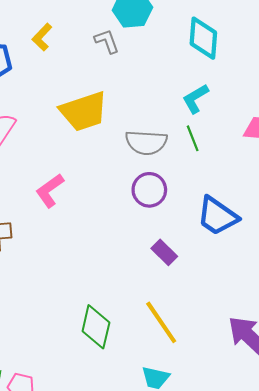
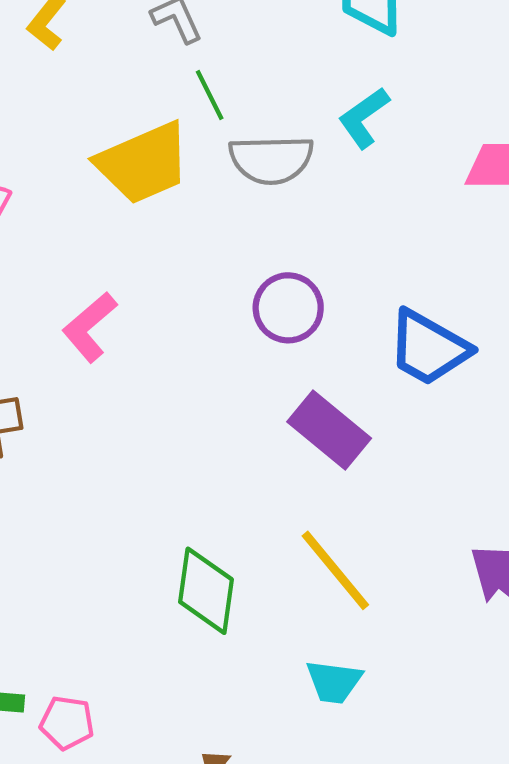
green line: (193, 138) -> (210, 95), moved
gray semicircle: (146, 142) -> (271, 160), moved
purple rectangle: (164, 252) -> (329, 430), size x1.5

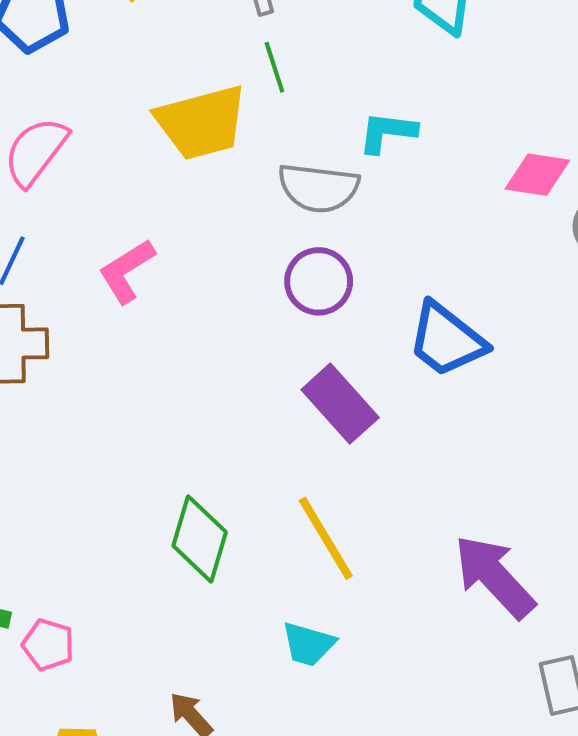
cyan L-shape: (364, 118) -> (387, 132), moved, turned 34
gray semicircle: (271, 160) -> (318, 188), moved

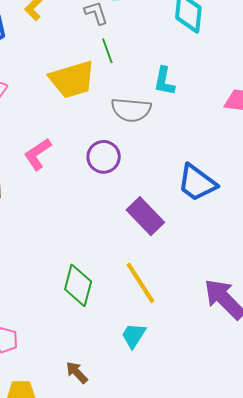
cyan L-shape: (387, 132) -> (164, 81), turned -84
purple circle: (319, 281) -> (104, 157), moved
cyan trapezoid: (308, 644) -> (134, 336), turned 108

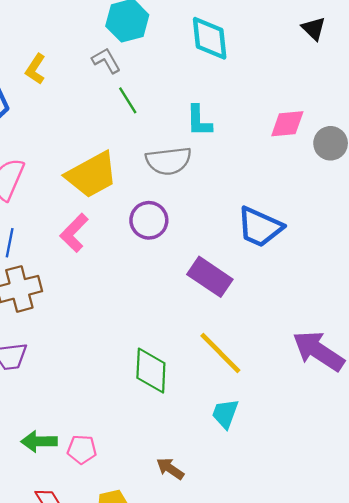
yellow trapezoid: (72, 79) -> (92, 175), moved

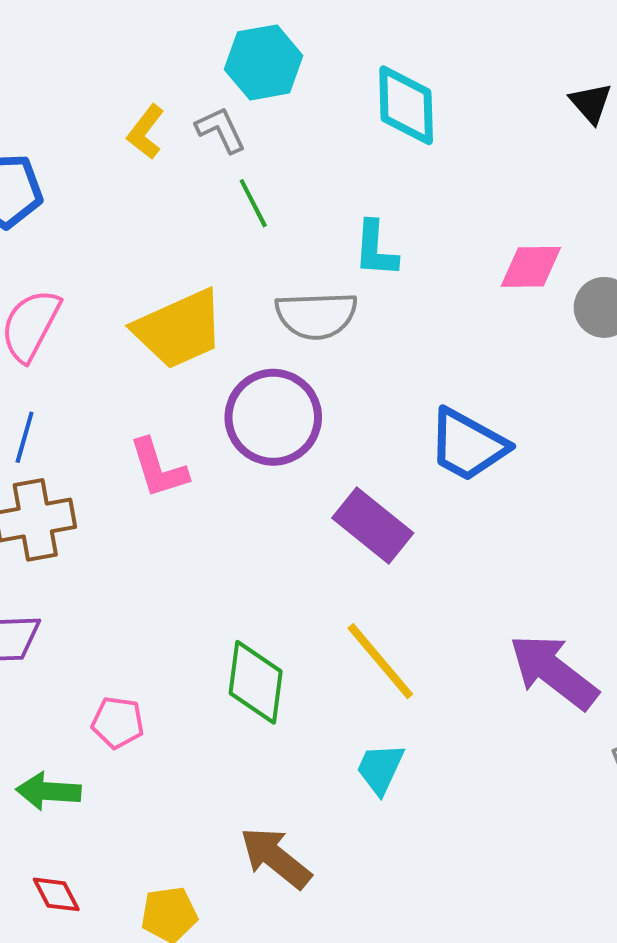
yellow L-shape: (36, 69) -> (146, 132), moved
purple circle: (149, 220) -> (273, 417), size x1.4
pink L-shape: (74, 233) -> (158, 468), moved, turned -66
pink pentagon: (82, 449) -> (118, 722), moved
brown arrow: (170, 469) -> (276, 858), size x1.5

